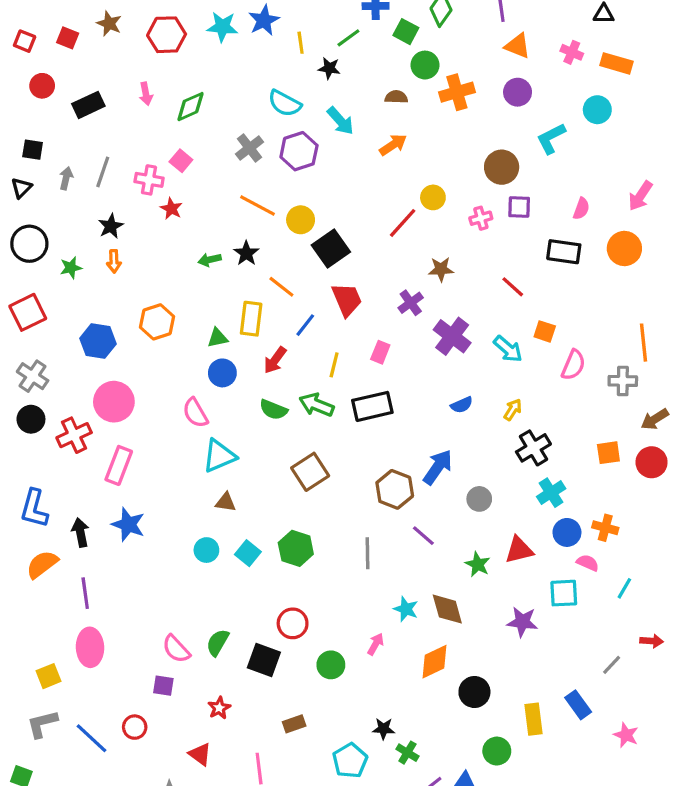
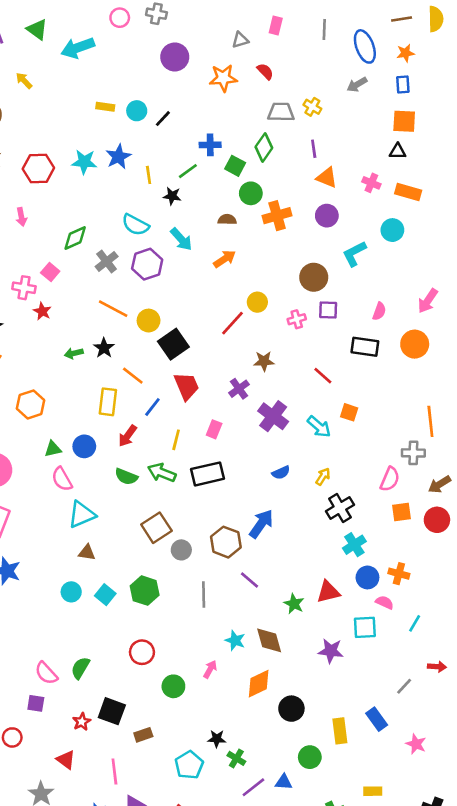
green diamond: (190, 107) -> (75, 238), moved
green triangle: (218, 338) -> (53, 449), moved
pink semicircle: (573, 365) -> (390, 479), moved
gray circle: (479, 499) -> (181, 550), moved
black square: (264, 660) -> (112, 711), moved

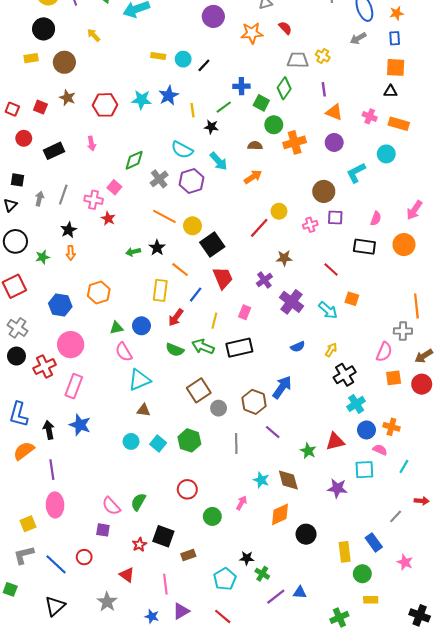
green circle: (310, 757) -> (362, 574), moved

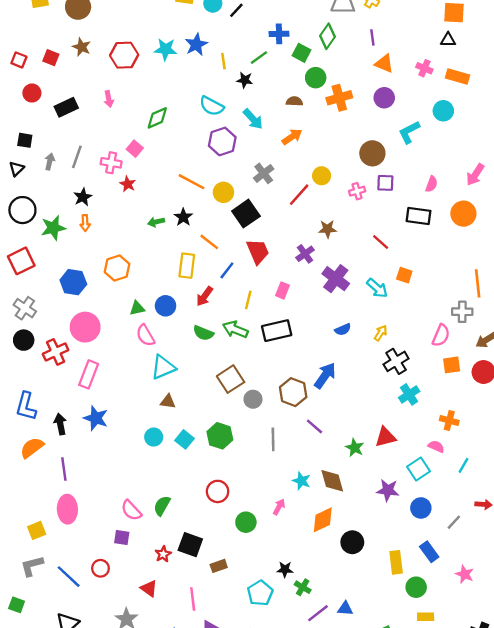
gray cross: (159, 179) -> (264, 173), moved
green star: (43, 257) -> (53, 228), size x1.5
blue circle: (366, 430) -> (421, 508), moved
cyan square: (364, 470) -> (419, 469), turned -30

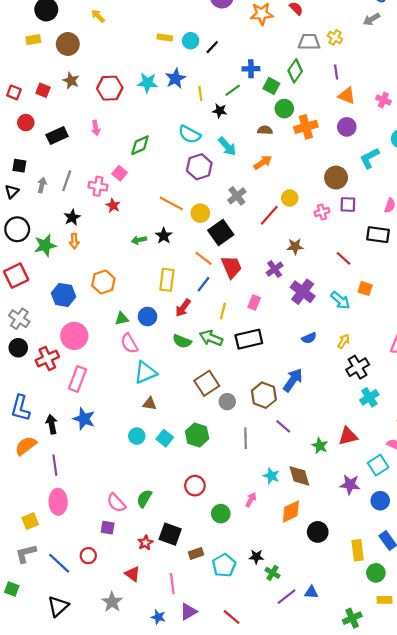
orange line: (209, 242) -> (204, 258), moved
cyan pentagon: (260, 593) -> (224, 565), moved

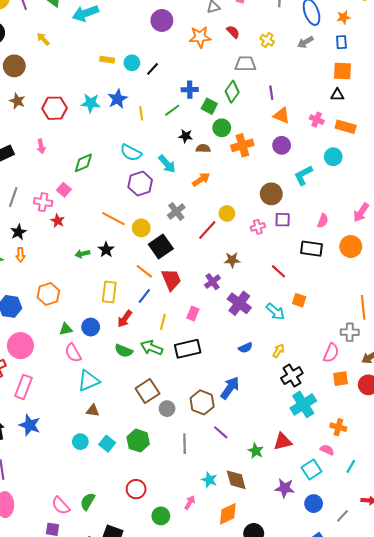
yellow cross: (335, 38) -> (267, 40), moved
black star: (220, 111) -> (186, 136), moved
cyan cross: (369, 397) -> (303, 404), size x1.4

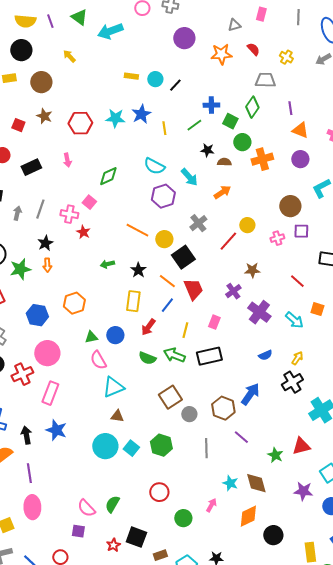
black star: (106, 250) -> (138, 270), moved
black cross: (292, 376) -> (292, 382), moved
cyan circle: (80, 442) -> (105, 446), size x1.6

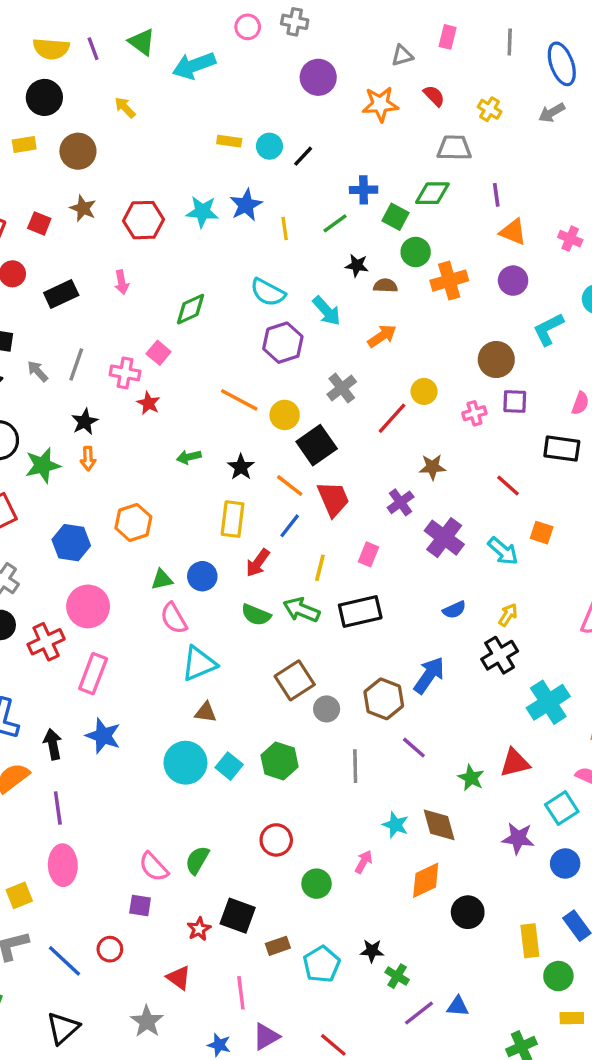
green diamond: (252, 107) -> (432, 193), turned 55
gray arrow: (17, 213) -> (38, 371), turned -56

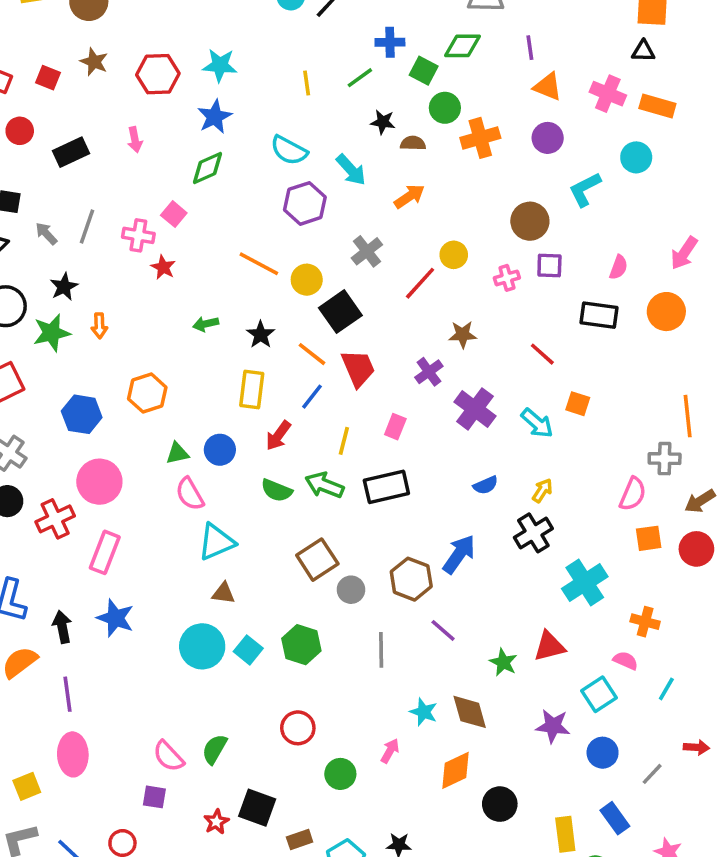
blue star: (246, 205) -> (215, 117), moved
pink cross: (570, 239) -> (608, 94), size x1.4
black star: (85, 422) -> (64, 287), moved

